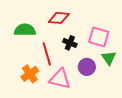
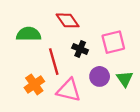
red diamond: (59, 18) -> (68, 20), turned 50
pink square: (99, 37) -> (113, 42), turned -30
green triangle: (109, 58) -> (125, 79), moved

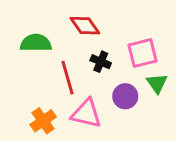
green triangle: (125, 79) -> (157, 83), moved
orange cross: (34, 84) -> (43, 121), moved

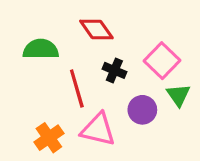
pink square: (143, 53) -> (162, 61), turned -32

